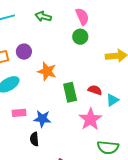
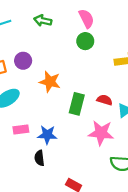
green rectangle: (70, 92) -> (77, 104), turned 30
pink star: (90, 119) -> (101, 133), turned -30

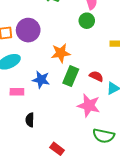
purple circle: (23, 61) -> (28, 30), size x1.5
orange star: (50, 82) -> (61, 53), moved, turned -30
blue star: (47, 135) -> (41, 80), moved

